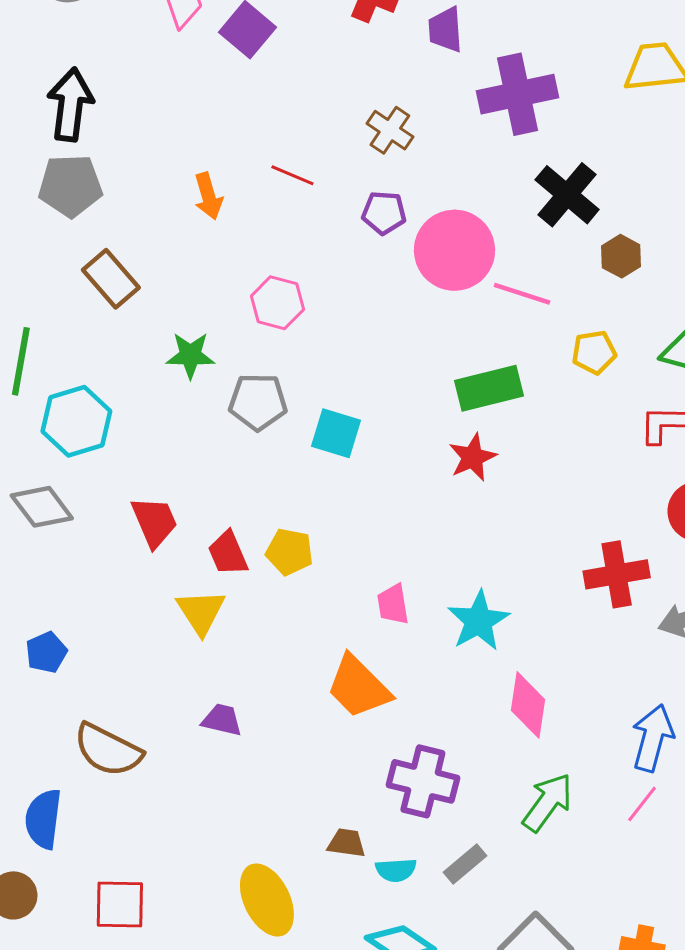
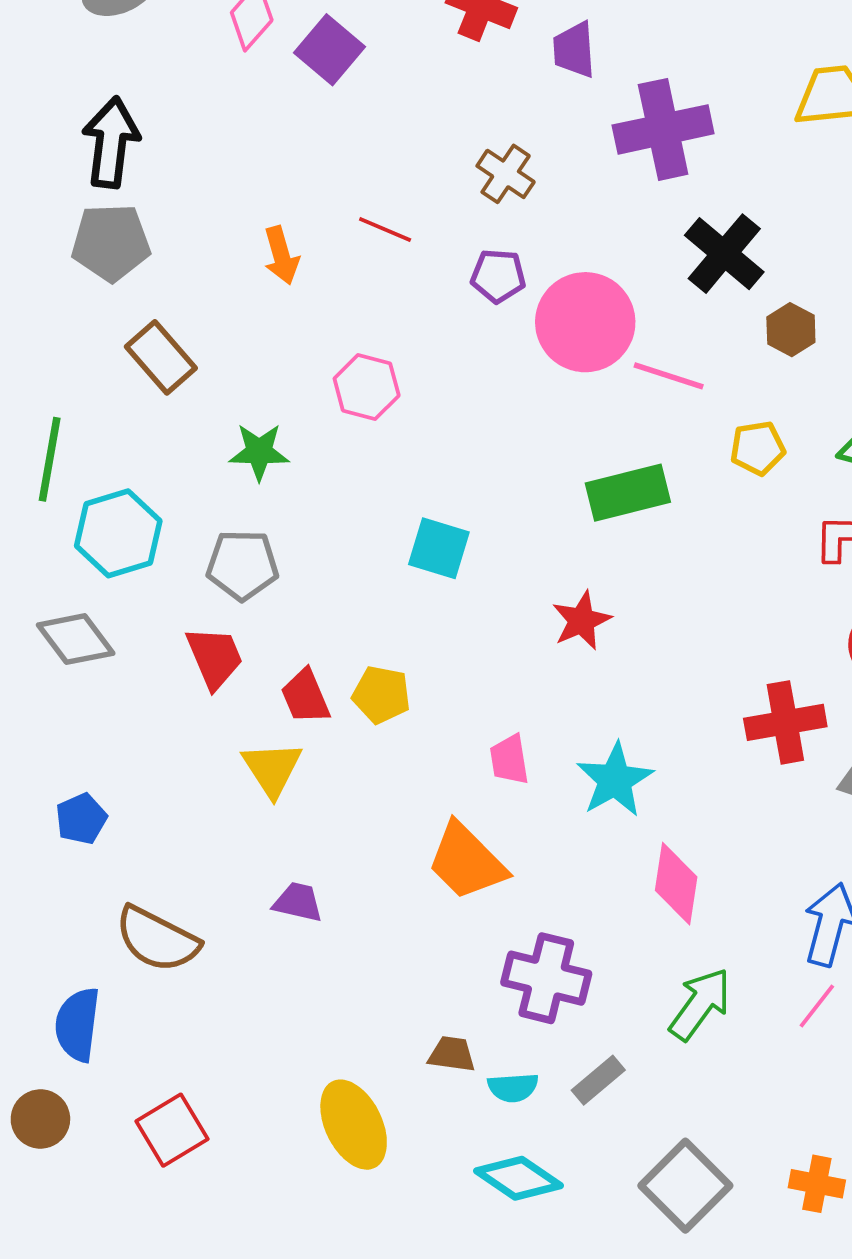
gray pentagon: (258, 402) -> (242, 565), moved
red star: (473, 457) -> (582, 621), moved
red square: (120, 904) -> (172, 1130), turned -32

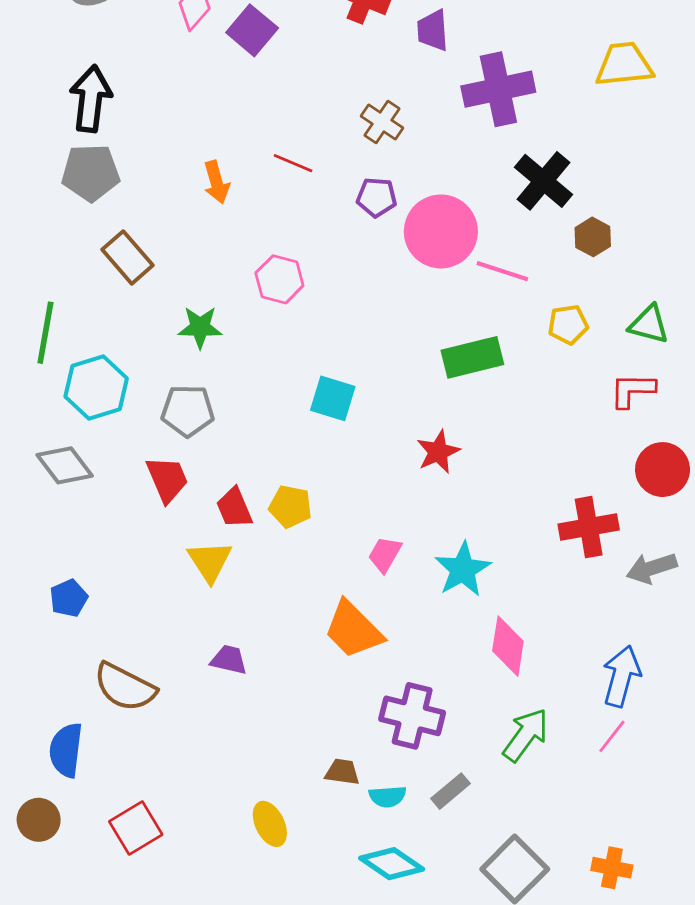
pink trapezoid: (509, 759) -> (385, 554), turned 39
yellow ellipse: (354, 1125) -> (270, 824), size x0.7

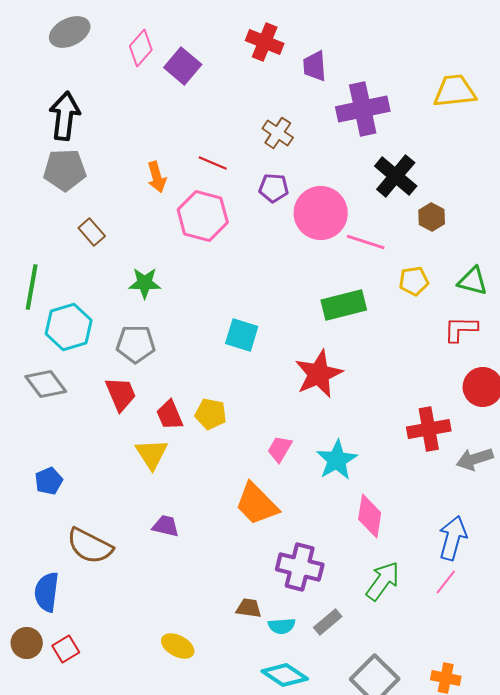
brown rectangle: (128, 257) -> (92, 232), size x0.7
pink hexagon: (279, 279) -> (203, 216), moved, size x1.4
red star: (438, 452) -> (319, 374), size x1.5
yellow ellipse: (270, 824) -> (178, 646), moved, turned -36
red square: (136, 828) -> (66, 649), moved, size x0.7

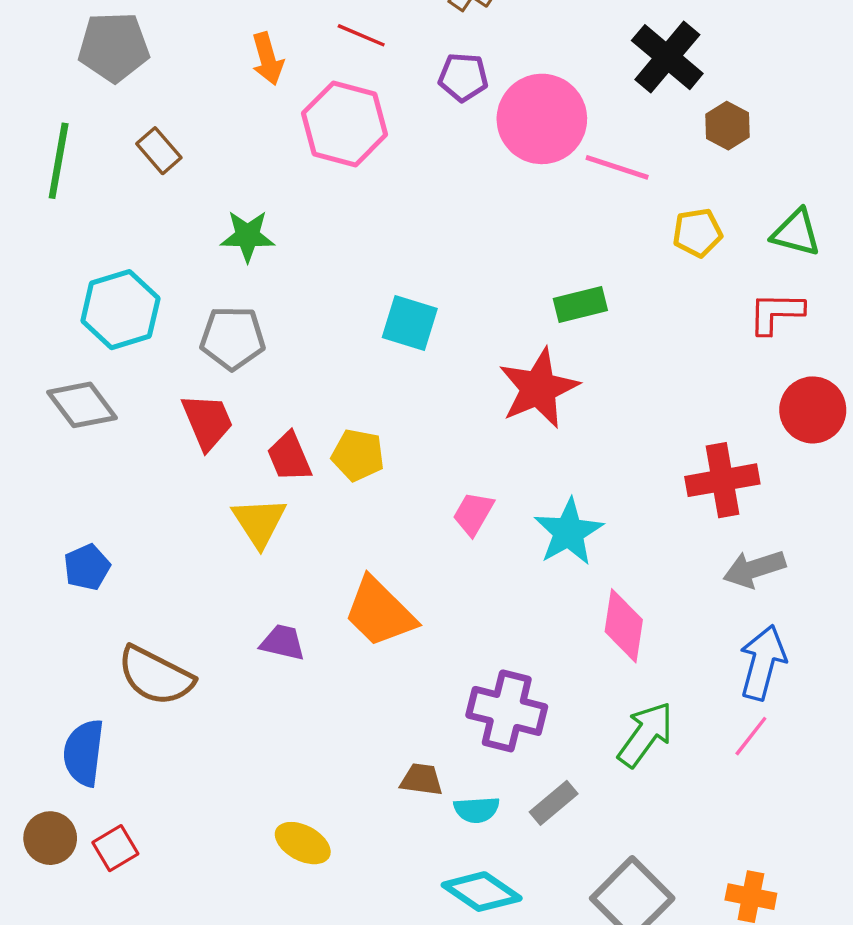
green line: (32, 287) -> (59, 161), moved
green rectangle: (344, 305) -> (580, 305), moved, size x0.7
gray arrow: (475, 459) -> (754, 569), moved
orange trapezoid: (257, 504) -> (380, 612), moved

